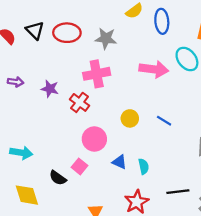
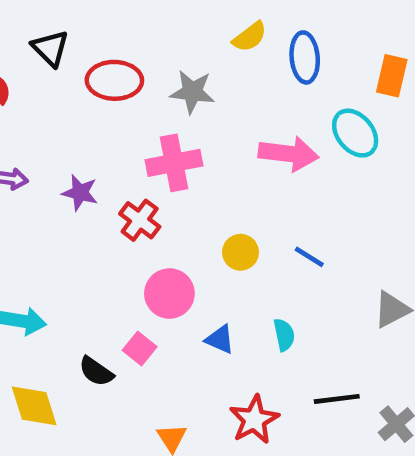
black triangle: (35, 30) -> (50, 48), moved
cyan semicircle: (144, 166) -> (284, 335), moved

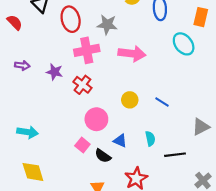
red ellipse: (114, 80) -> (71, 19), turned 75
pink arrow: (289, 154) -> (132, 54), moved
pink cross: (174, 163) -> (87, 50), moved
black semicircle: (96, 371) -> (103, 156), moved
black line: (337, 399) -> (175, 155), moved

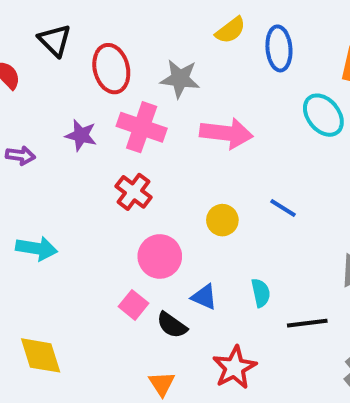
pink cross: (87, 50) -> (142, 127), turned 30
purple star: (54, 72) -> (81, 135), moved
blue line: (162, 102) -> (283, 208), moved
cyan arrow: (28, 132) -> (37, 248), moved

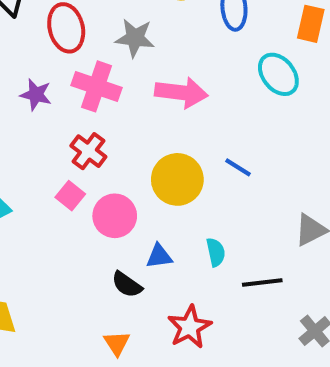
yellow circle: (222, 220) -> (177, 179), size x1.6
blue triangle: (204, 297) -> (159, 256), turned -32
pink square: (134, 305) -> (70, 196), moved

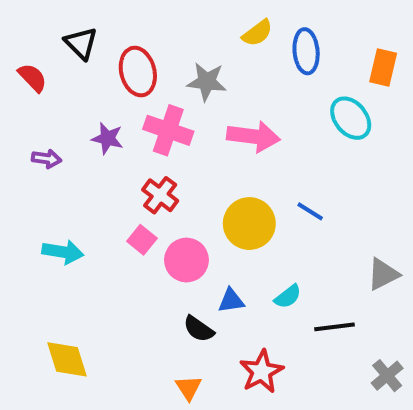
cyan semicircle: (216, 252) -> (288, 297), turned 64

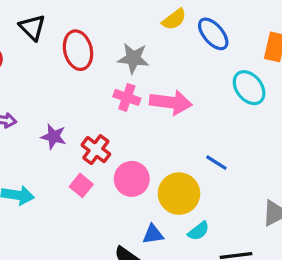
blue ellipse: (306, 51) -> (213, 34), turned -36
pink cross: (168, 130) -> (127, 97), moved, size x0.7
purple star: (107, 138) -> (54, 137), moved
yellow circle: (249, 224) -> (179, 194), moved
pink circle: (186, 260) -> (132, 179), moved

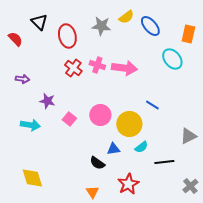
gray star: (133, 58) -> (101, 26), moved
purple star: (54, 137) -> (47, 101), moved
red cross: (96, 150) -> (73, 68), moved

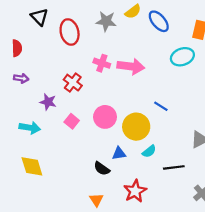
red semicircle: (15, 39) -> (17, 48), moved, turned 42
cyan ellipse: (172, 59) -> (182, 57), turned -70
red cross: (73, 68) -> (73, 83), moved
yellow diamond: (32, 178) -> (32, 166), moved

